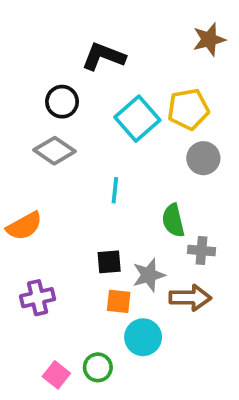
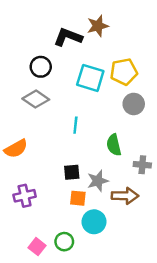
brown star: (209, 39) -> (98, 26), moved
cyan square: (137, 119) -> (90, 78), turned -32
gray cross: (201, 251) -> (142, 165), moved

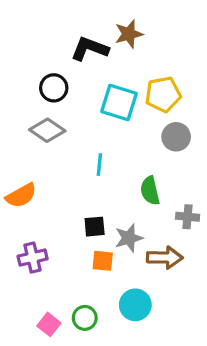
cyan circle: (94, 222) -> (135, 305), moved

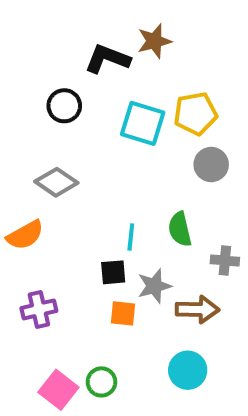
gray diamond: (47, 130) -> (56, 182), moved
cyan line: (99, 165) -> (131, 237), moved
cyan circle: (135, 305) -> (188, 370), moved
pink square: (49, 324) -> (58, 390), size x1.4

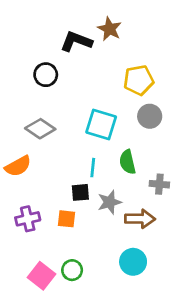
brown star: (154, 41) -> (109, 29), turned -30
cyan square: (143, 123) -> (101, 125), moved
orange square: (123, 313) -> (67, 219), moved

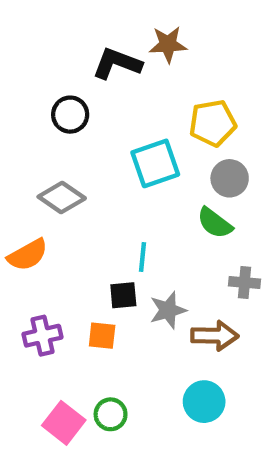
brown star: (109, 29) -> (168, 44), turned -30
cyan square: (101, 125) -> (155, 163), moved, turned -36
green semicircle: (128, 162) -> (215, 223), moved, turned -40

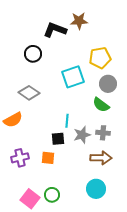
gray cross: (244, 283) -> (103, 133), moved
gray star: (168, 310) -> (82, 135), moved

